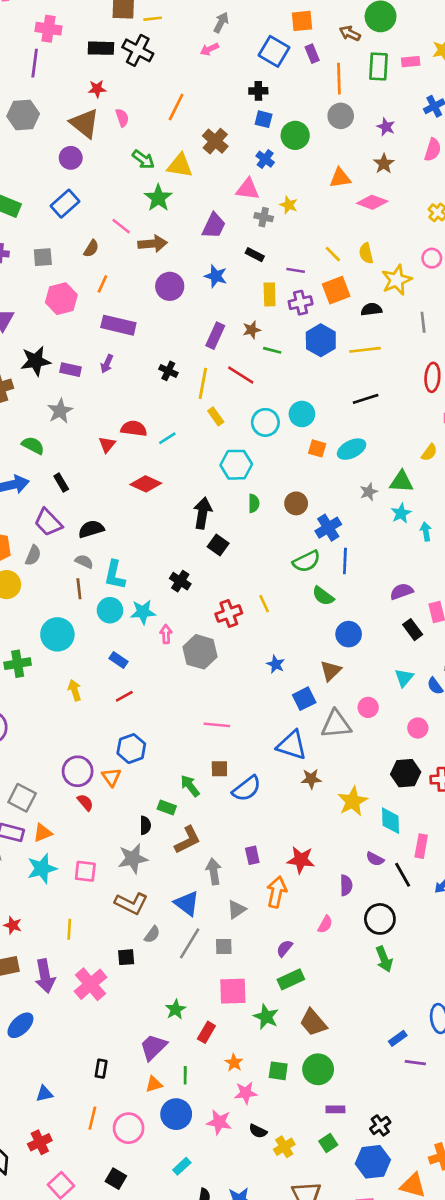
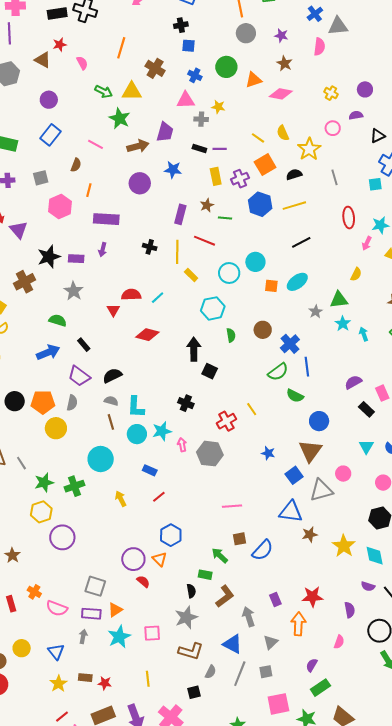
brown triangle: (85, 123) -> (43, 60), moved, size x0.7
green circle: (295, 135) -> (226, 67), moved
brown arrow: (153, 244) -> (138, 146), moved
purple line: (296, 270) -> (220, 149), moved
brown triangle: (331, 671) -> (310, 451), size x1.4

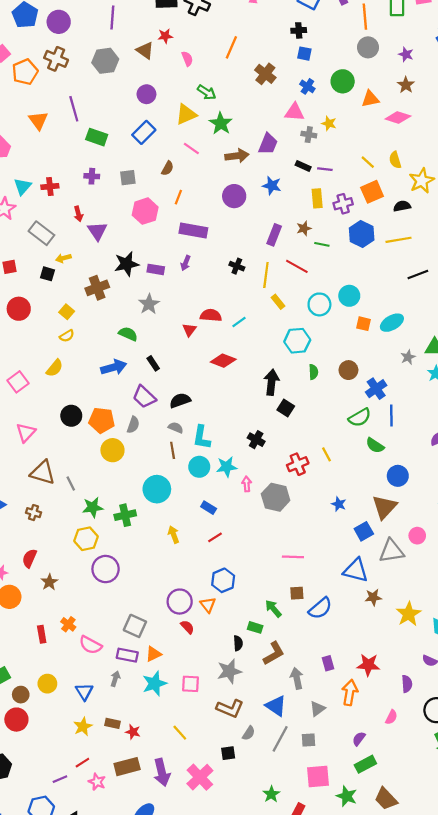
yellow triangle: (132, 91) -> (186, 114), moved, turned -30
black line: (301, 242) -> (418, 274), moved
yellow line: (148, 679) -> (180, 733), turned -42

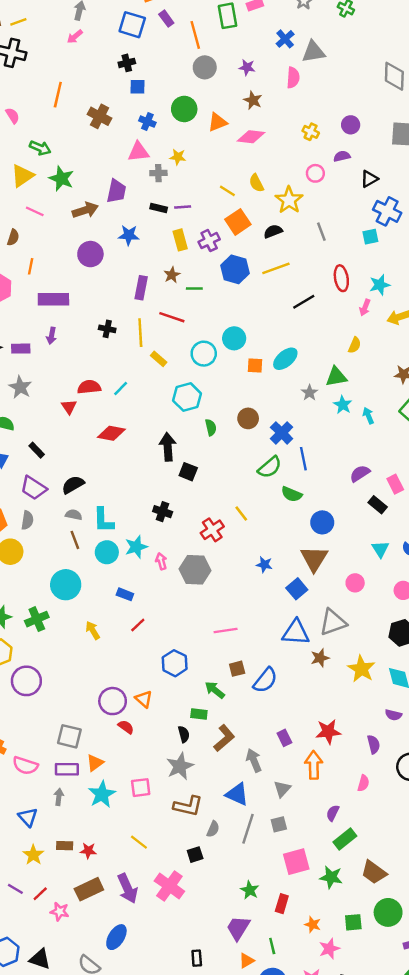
gray triangle: (391, 551) -> (333, 622), moved
blue hexagon: (223, 580) -> (175, 663), moved
purple line: (60, 779) -> (15, 889), moved, turned 64

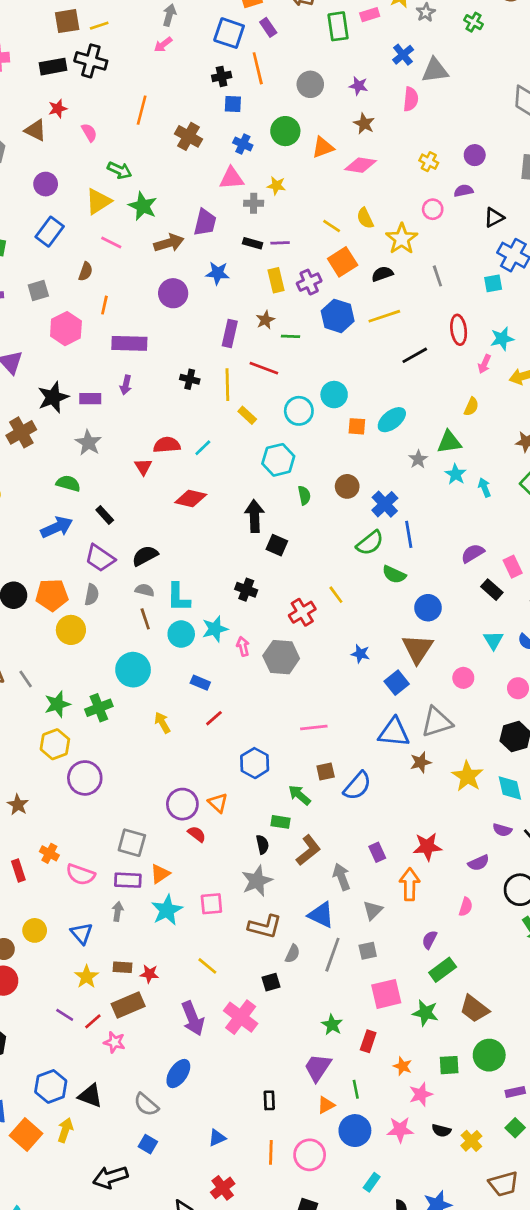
orange line: (195, 35) -> (258, 68), moved
purple semicircle: (374, 744) -> (479, 863), turned 78
brown rectangle: (89, 889) -> (128, 1005), moved

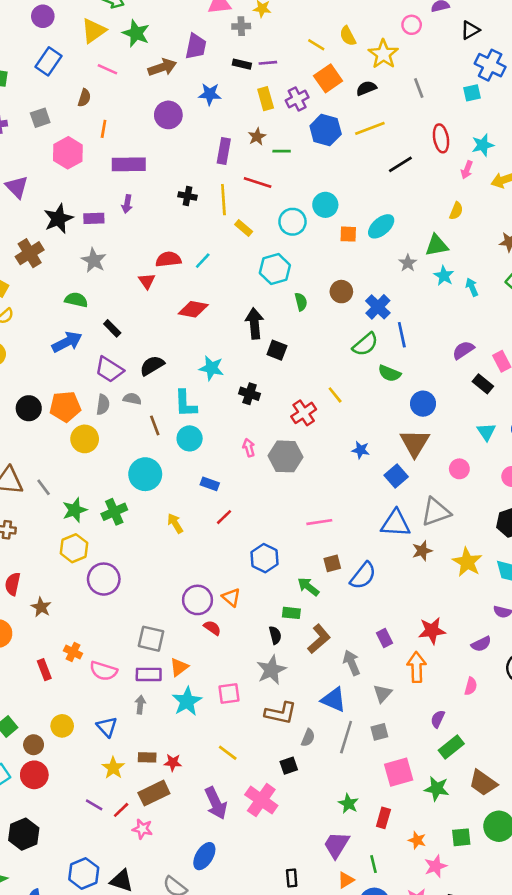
gray semicircle: (145, 590) -> (132, 399), moved
cyan star: (215, 629) -> (211, 368), moved, turned 30

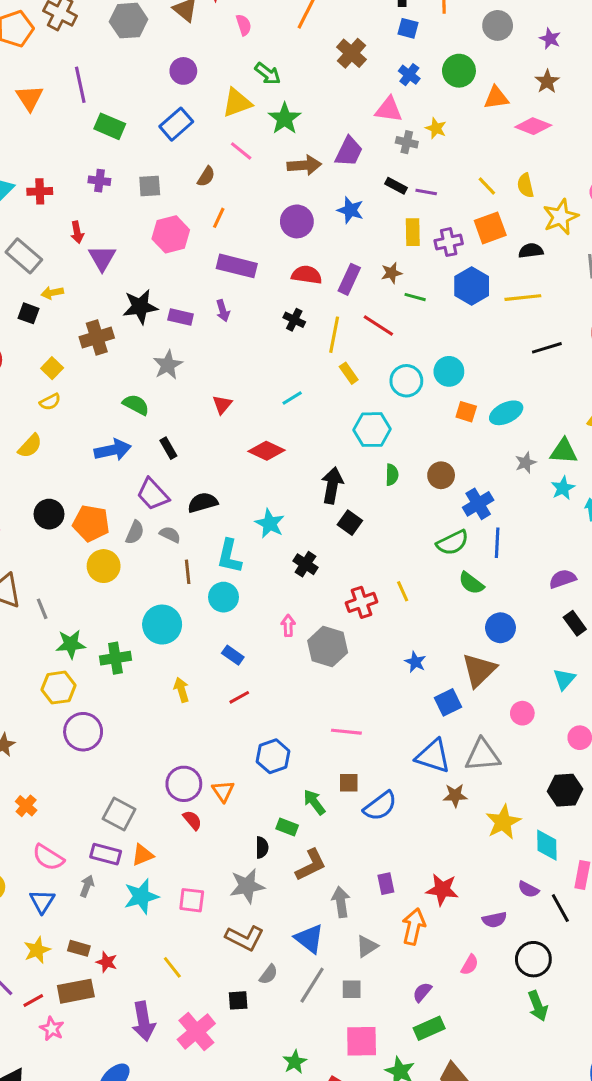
purple arrow: (127, 204) -> (223, 311), turned -42
red semicircle: (168, 259) -> (307, 275), moved
pink semicircle: (103, 671) -> (48, 857), moved

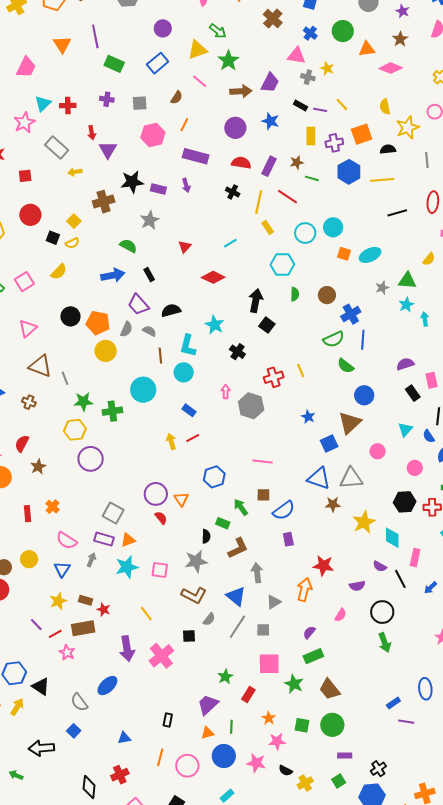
yellow line: (487, 186) -> (342, 104), moved
black square: (29, 313) -> (53, 238), moved
yellow arrow: (181, 690) -> (171, 441), moved
purple rectangle: (386, 884) -> (288, 539), moved

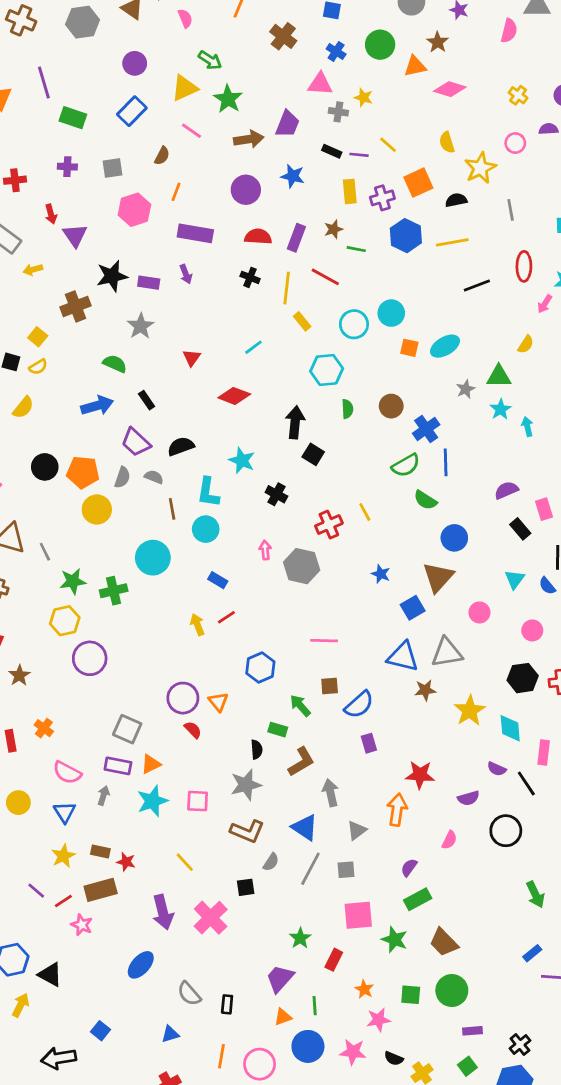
brown star: (400, 39) -> (438, 42), moved
green arrow: (385, 643) -> (535, 895), moved
gray semicircle: (79, 702) -> (189, 994), moved

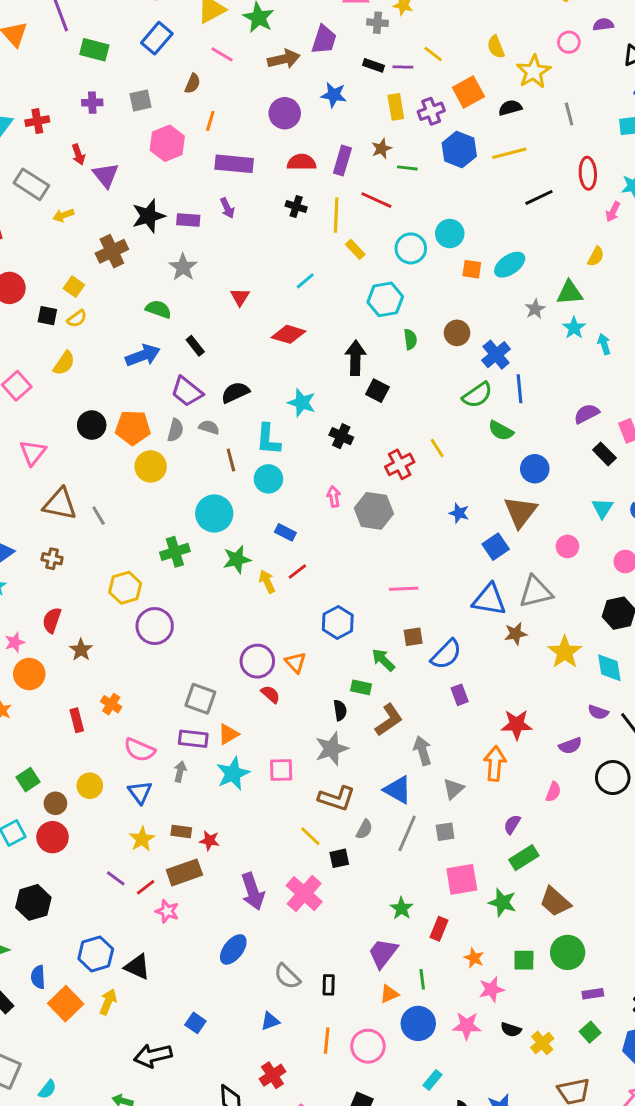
green star: (73, 581) -> (237, 559), moved
yellow line: (185, 862) -> (310, 836), moved

